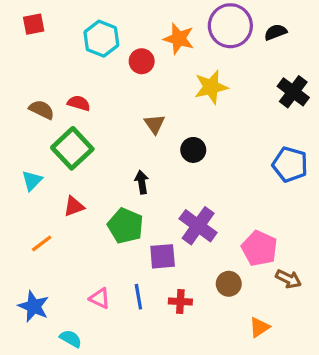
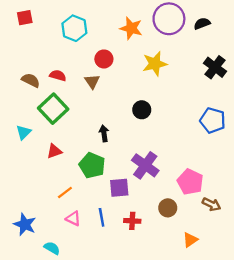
red circle: (142, 61) -> (104, 59), moved
brown triangle: (155, 124) -> (92, 81), moved
orange line: (42, 243) -> (65, 193), moved

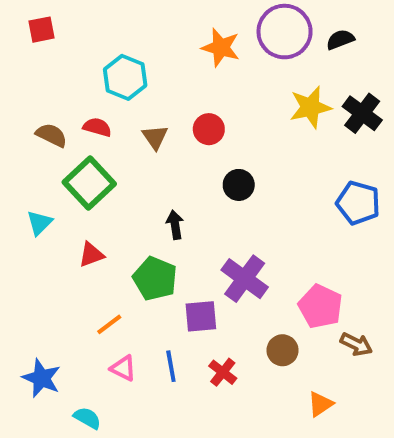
cyan hexagon: (74, 28) -> (125, 77), moved
red circle: (104, 59) -> (209, 129), moved
yellow star: (155, 64) -> (310, 107), moved
red cross: (132, 221) -> (223, 372), turned 35

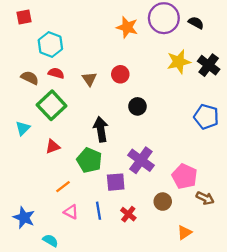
black semicircle: (340, 40) -> (196, 23), turned 49
cyan hexagon: (125, 77) -> (50, 45), moved
black arrow: (175, 225) -> (101, 129), size x1.5

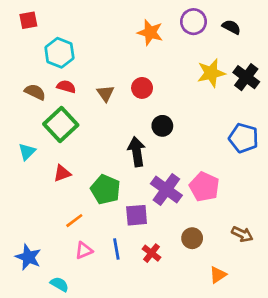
purple circle: (164, 18) -> (193, 22), size x0.7
black arrow: (101, 129) -> (137, 152), moved
pink pentagon: (184, 176) -> (204, 187), moved
pink triangle: (71, 212) -> (84, 250), turned -49

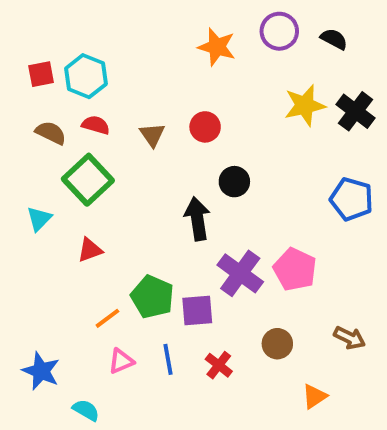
red square: (28, 20) -> (41, 74), moved
green pentagon: (105, 189) -> (152, 297), moved

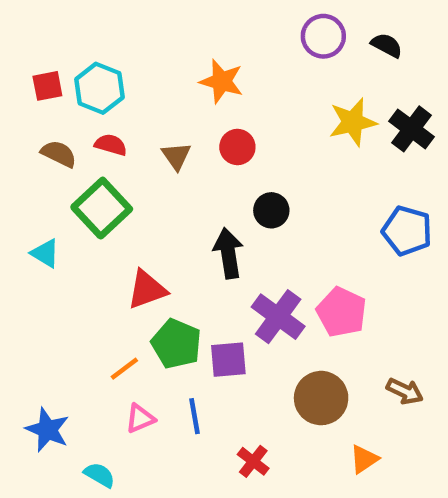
orange star: (217, 47) -> (222, 81), moved
cyan triangle: (39, 219) -> (45, 253), turned -44
red triangle: (90, 250) -> (147, 289), moved, size x1.4
brown circle: (277, 344) -> (321, 398), size x1.5
red cross: (219, 365) -> (253, 461), moved

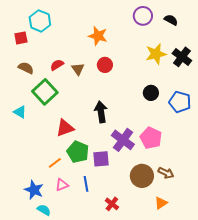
cyan hexagon: (99, 88) -> (40, 21), moved
red semicircle: (111, 145) -> (57, 65), moved, turned -48
black circle: (271, 210) -> (151, 93), moved
brown arrow: (405, 391) -> (166, 173), moved
blue star: (47, 430) -> (34, 190), moved

